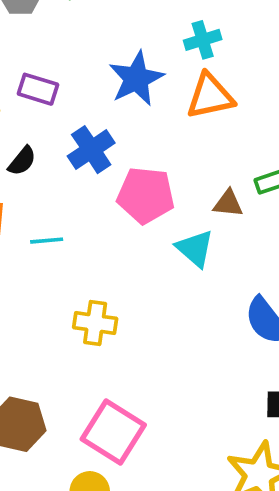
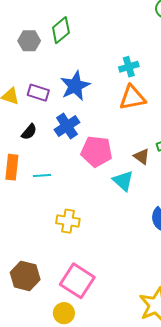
blue star: (136, 79) -> (75, 86), moved
brown triangle: (228, 203) -> (142, 156), turned 30

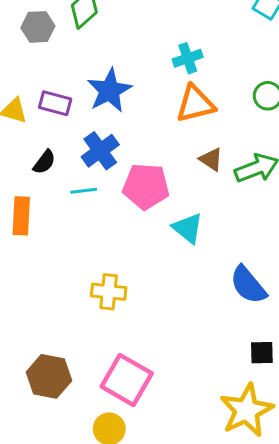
brown triangle: (142, 156) -> (211, 159), moved
cyan line: (42, 176) -> (84, 191), moved

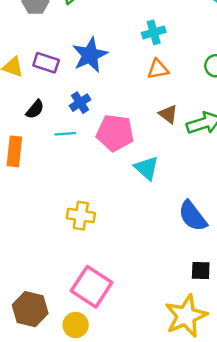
orange triangle: (195, 104) -> (158, 69), size x0.7
blue cross: (100, 151) -> (80, 103), size x0.7
brown hexagon: (49, 376) -> (30, 309), moved

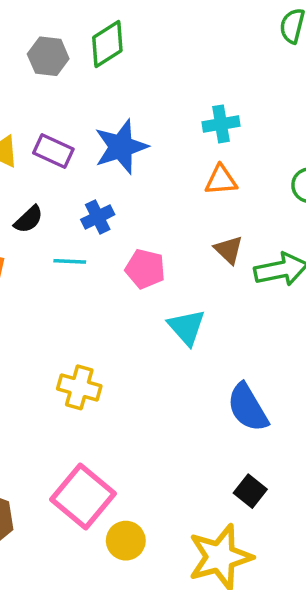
pink pentagon: (115, 133) -> (145, 269), size x0.7
black square: (201, 271) -> (250, 491), turned 30
yellow circle: (76, 325) -> (126, 541), moved

